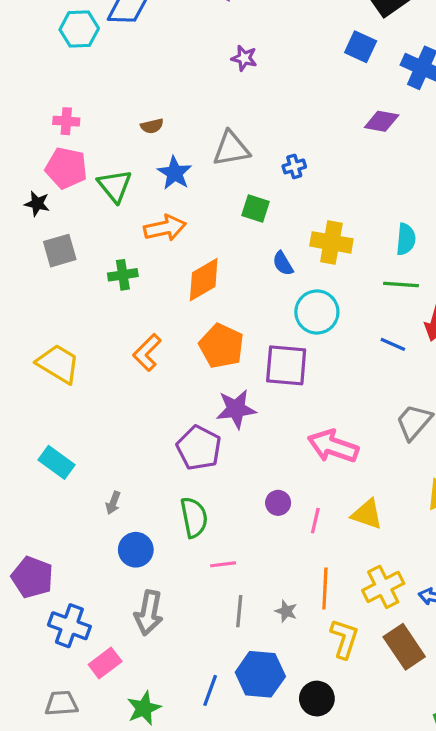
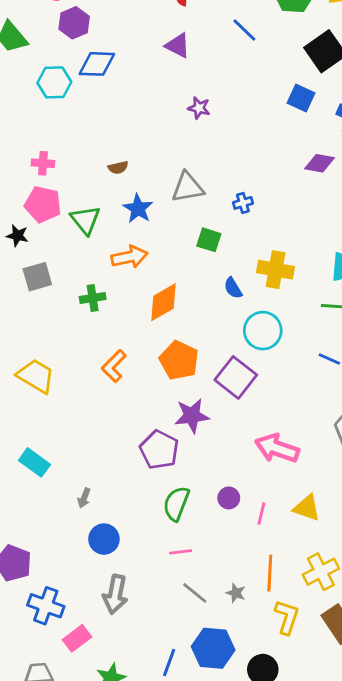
purple square: (286, 365) -> (236, 377), turned 33
green semicircle: (194, 517) -> (176, 504), moved, turned -148
gray line: (239, 611) -> (195, 593), turned -56

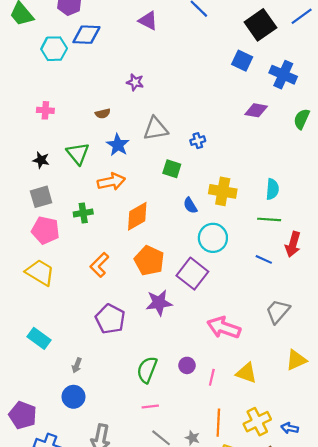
purple star: (199, 108) -> (135, 82), moved
pink pentagon: (43, 204) -> (45, 230), moved
black star: (17, 236) -> (41, 160), moved
purple pentagon: (159, 450) -> (110, 319), moved
blue circle: (104, 539) -> (74, 397), moved

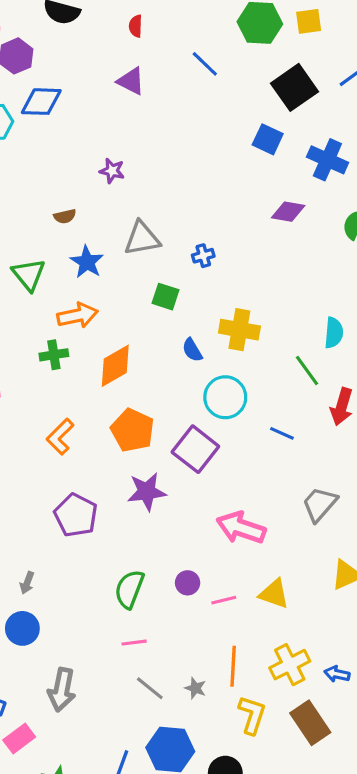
cyan semicircle: (272, 189) -> (334, 333), moved
green cross: (83, 213) -> (54, 355), moved
green line: (269, 219) -> (307, 371), turned 50
blue line: (264, 259) -> (282, 433), moved
pink line: (212, 377) -> (224, 600), turned 63

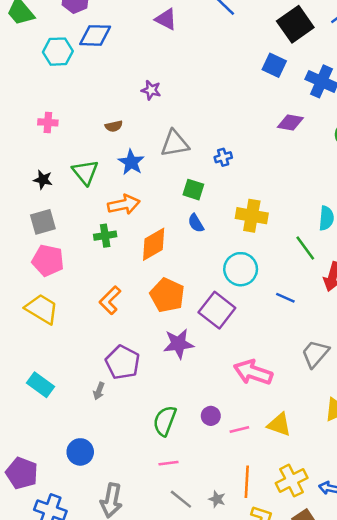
blue semicircle: (192, 350) -> (196, 223), moved
gray arrow: (27, 583) -> (99, 391), moved

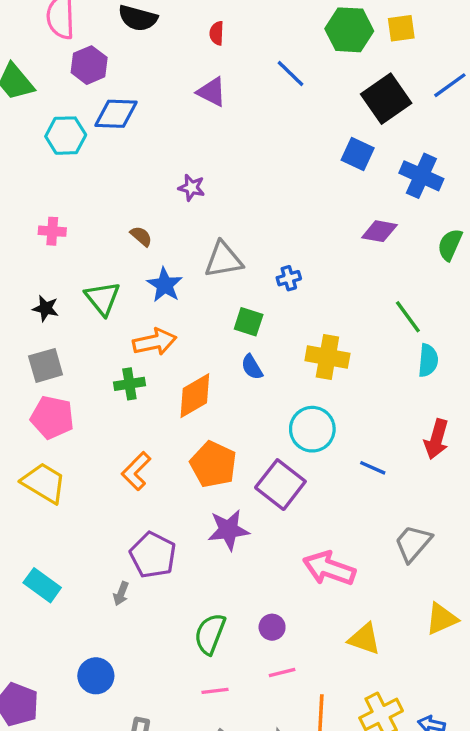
brown semicircle: (114, 126) -> (141, 236), turned -126
green line: (305, 248) -> (408, 317), moved
pink line: (239, 430) -> (282, 672), moved

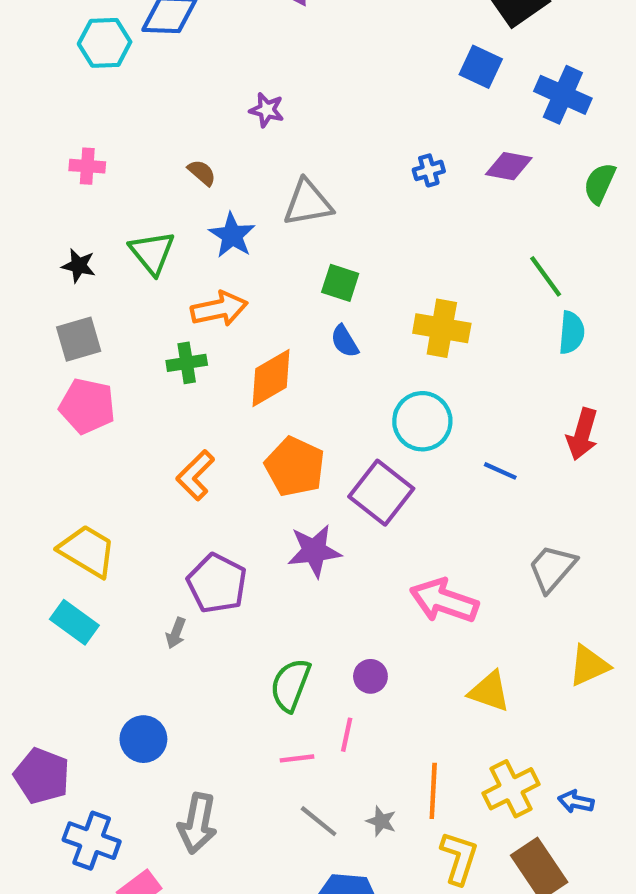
blue cross: (289, 278) -> (429, 170), moved
yellow trapezoid: (44, 483) -> (87, 551), moved
pink line: (282, 672) -> (347, 735), moved, turned -64

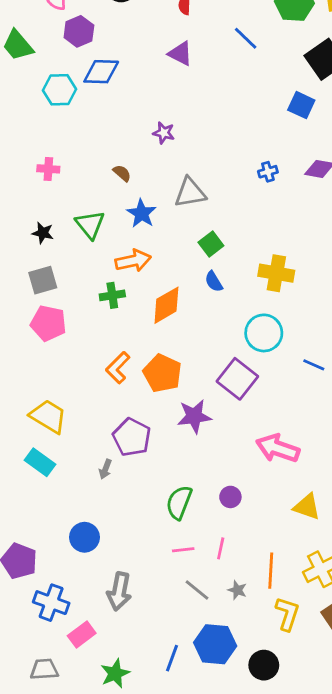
green square: (340, 283) -> (211, 244), turned 35
orange pentagon: (295, 467) -> (162, 373), moved
pink line: (347, 735) -> (221, 548), moved

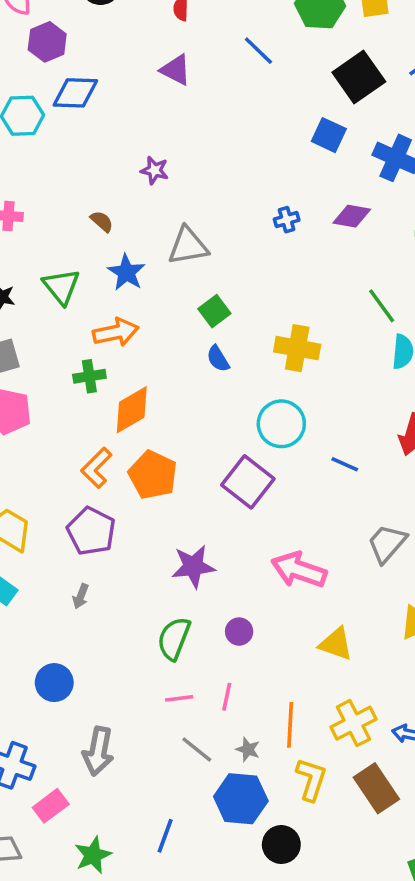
orange diamond: (166, 305) -> (132, 410), moved
purple star: (194, 416) -> (193, 566), moved
purple pentagon: (132, 437) -> (91, 531), moved
blue hexagon: (215, 644) -> (241, 799), moved

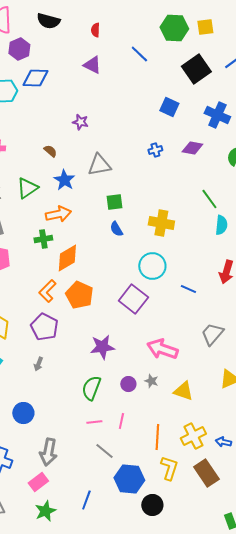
blue square: (329, 135) -> (169, 107), moved
green triangle: (61, 286) -> (27, 188), turned 35
green square: (214, 311) -> (114, 202), turned 30
gray star: (248, 749) -> (151, 381), moved
pink rectangle: (51, 806) -> (38, 482), moved

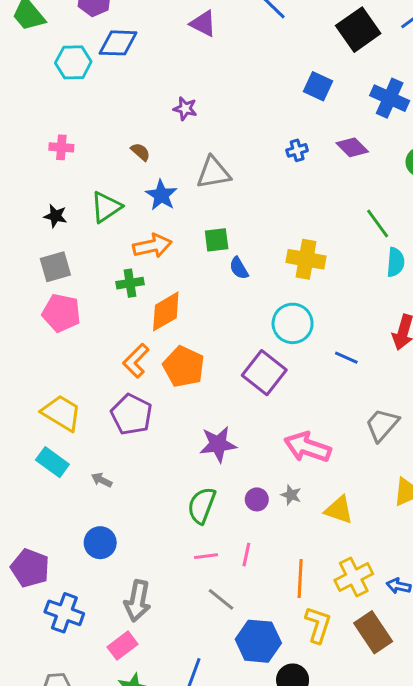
purple diamond: (192, 148) -> (352, 147), turned 35
green square: (114, 202) -> (217, 240), moved
gray arrow: (38, 364) -> (102, 480), moved, turned 96

